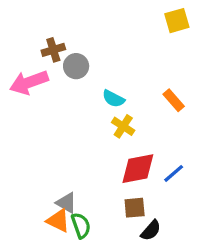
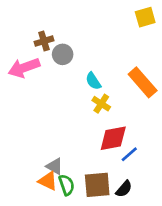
cyan semicircle: (113, 99) -> (93, 81), turned 30
orange rectangle: (174, 100) -> (143, 82), size x1.6
blue line: (174, 173) -> (129, 154), moved
brown square: (135, 208) -> (97, 185), moved, size x1.5

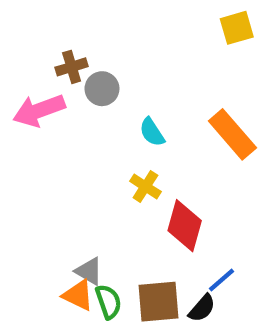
yellow cross: (101, 104) -> (145, 186), moved
red diamond: (113, 138) -> (185, 226), turned -64
blue line: (129, 154) -> (222, 280), moved

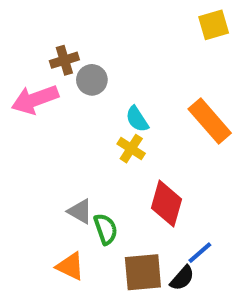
yellow cross: (145, 186) -> (131, 149), moved
gray triangle: (89, 271) -> (80, 211), moved
green semicircle: (109, 302) -> (106, 229), moved

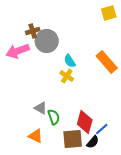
gray circle: (92, 80) -> (47, 41), size x1.5
red diamond: (166, 204) -> (85, 122), moved

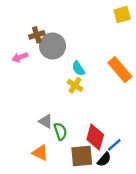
pink arrow: (18, 51) -> (20, 57), size x0.6

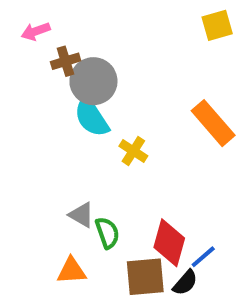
pink arrow: (20, 57) -> (36, 31), moved
cyan semicircle: (78, 68) -> (91, 117), moved, size x1.5
orange triangle: (40, 153) -> (72, 271), turned -30

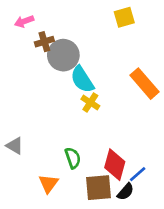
yellow square: (217, 25) -> (124, 17), moved
cyan semicircle: (91, 117) -> (82, 79), moved
gray triangle: (81, 215) -> (15, 146), moved
orange triangle: (72, 271) -> (48, 184), turned -50

